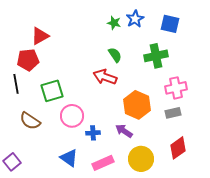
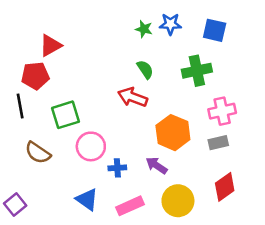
blue star: (135, 19) -> (170, 24), turned 30

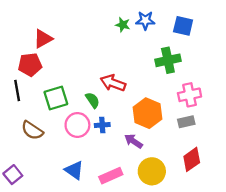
green semicircle: (145, 69) -> (93, 100), moved
blue cross: (117, 168) -> (102, 125), moved

